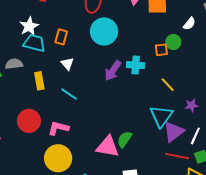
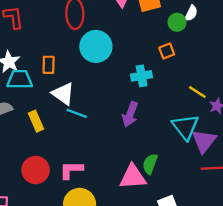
green circle: (173, 42) -> (177, 22), moved
white triangle: (67, 64) -> (63, 94), size x1.5
purple arrow: (113, 71) -> (130, 114), moved
yellow line: (168, 85) -> (197, 92), moved
cyan line: (69, 94) -> (77, 113), moved

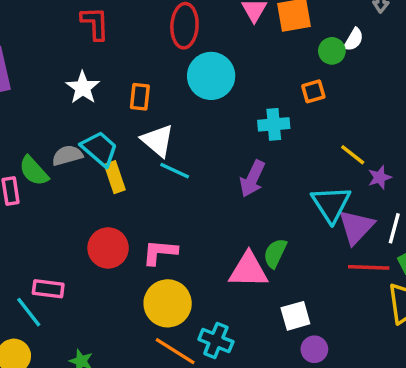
cyan trapezoid: (20, 79) -> (100, 149), moved, turned 36

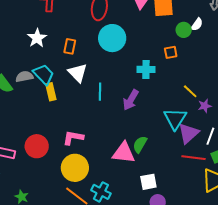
cyan line: (175, 171) -> (100, 92), moved, turned 60
red circle: (108, 248) -> (37, 146), moved

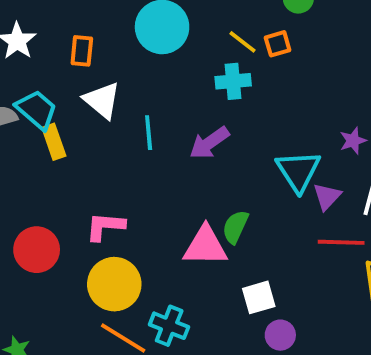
yellow line: (190, 91) -> (243, 42), moved
purple arrow: (131, 100) -> (209, 143), turned 30
purple triangle: (188, 133) -> (327, 196), size x0.7

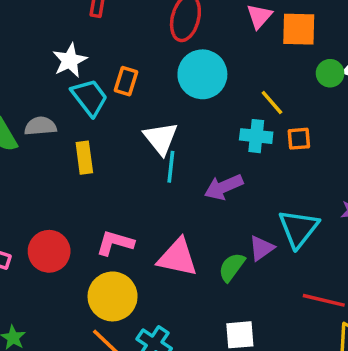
orange square: (278, 44) -> (299, 139), moved
white triangle: (102, 100) -> (161, 138), moved
cyan trapezoid: (37, 110) -> (89, 97), moved
purple triangle: (327, 196) -> (261, 248), moved
pink triangle: (205, 246) -> (177, 257), moved

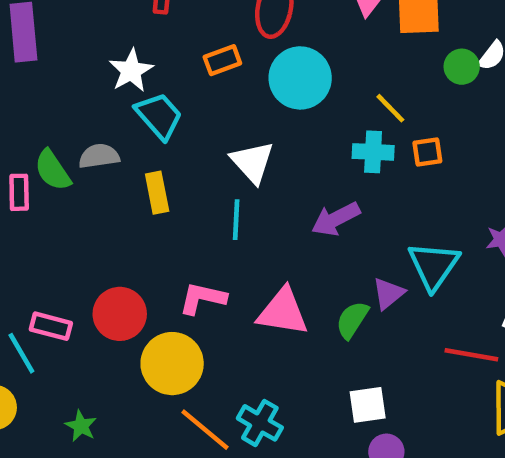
orange rectangle: (126, 81) -> (222, 60), moved, turned 56
cyan line: (171, 167) -> (236, 220), moved
yellow circle: (113, 296) -> (172, 364), moved

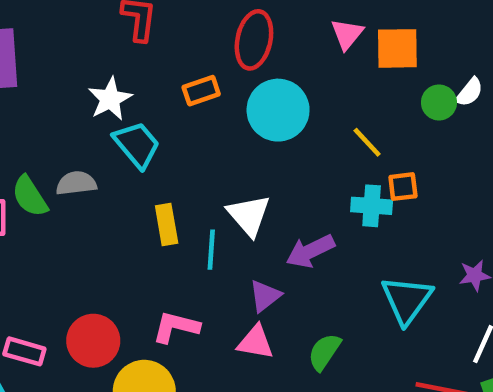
cyan cross: (373, 152) -> (372, 206), moved
white triangle: (252, 162) -> (249, 215), moved
yellow rectangle: (157, 193) -> (167, 224), moved
purple triangle: (388, 293) -> (265, 296), moved
pink triangle: (283, 312) -> (255, 342), size x0.7

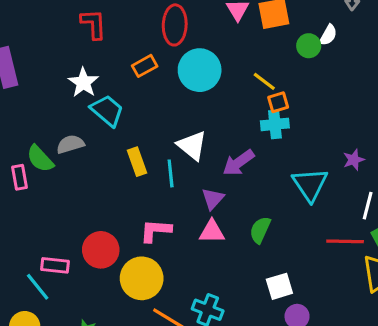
orange square: (403, 187) -> (278, 102), moved

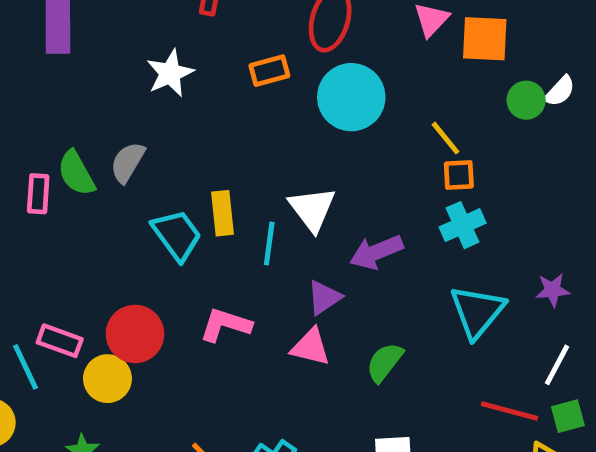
cyan trapezoid: (107, 111) -> (177, 235), moved
cyan cross: (275, 124) -> (463, 225), moved, turned -32
gray semicircle: (70, 144) -> (128, 162), turned -56
yellow circle: (142, 278) -> (108, 379), moved, size x0.7

